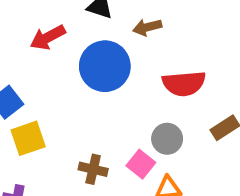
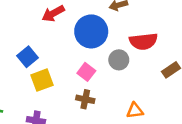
gray circle: (167, 139) -> (119, 60), moved
pink square: (141, 164) -> (86, 72), moved

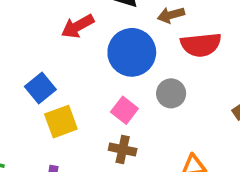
red semicircle: (143, 41) -> (201, 45), moved

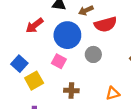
pink square: (124, 110) -> (59, 61), moved

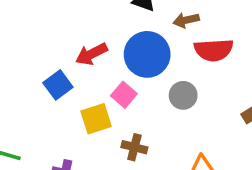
red arrow: (35, 25) -> (91, 54), moved
yellow square: (34, 81) -> (96, 119), moved

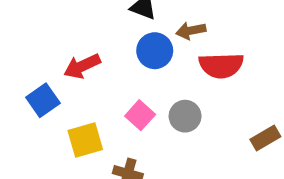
blue circle: (147, 54) -> (155, 51), moved, size x0.7
pink square: (124, 95) -> (140, 115), moved

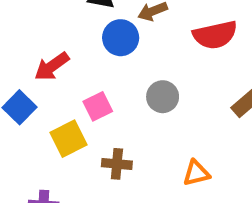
red semicircle: (221, 65) -> (215, 35), moved
pink square: (140, 115) -> (98, 106), moved, turned 32

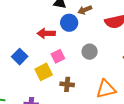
red arrow: (52, 66) -> (46, 33), moved, turned 36
orange triangle: (196, 173) -> (106, 89), size x1.5

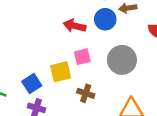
gray circle: (90, 52) -> (122, 60), size x1.5
blue square: (20, 57) -> (32, 84), moved

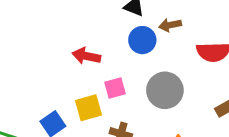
red arrow: (74, 26) -> (86, 56), moved

